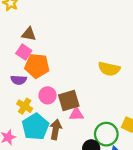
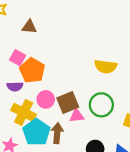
brown triangle: (29, 34) -> (29, 27), moved
orange pentagon: (37, 66) -> (32, 70), turned 30
yellow cross: (25, 106) -> (24, 112), size x1.5
green circle: (106, 134) -> (101, 105), moved

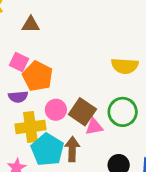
brown square: (68, 103) -> (82, 112), turned -30
yellow cross: (24, 112) -> (30, 127), turned -30

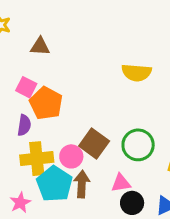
yellow semicircle: (125, 66) -> (136, 73), moved
purple semicircle: (18, 97) -> (24, 125), turned -78
pink circle: (56, 110) -> (71, 156), moved
pink triangle: (94, 127) -> (121, 183), moved

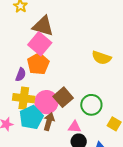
brown triangle: (40, 46) -> (43, 26), size x1.6
pink square: (26, 87) -> (40, 44), moved, size x1.6
pink circle: (71, 156) -> (46, 102), size x1.5

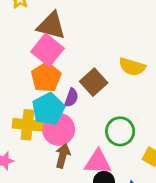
purple semicircle: (21, 75) -> (71, 98), moved
brown square: (63, 97) -> (94, 82), moved
cyan pentagon: (31, 117) -> (48, 109), moved
pink triangle: (74, 127) -> (98, 162), size x1.5

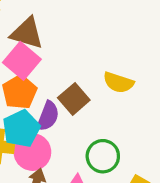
purple semicircle: (71, 98) -> (48, 116), size x1.4

